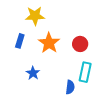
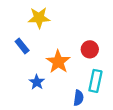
blue rectangle: (20, 41) -> (22, 46), turned -56
orange star: (49, 43) -> (58, 62), moved

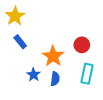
yellow star: (39, 18) -> (15, 16), moved, turned -30
blue semicircle: (78, 98) -> (55, 79), moved

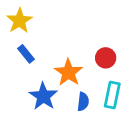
blue star: (34, 75) -> (43, 96), size x1.5
blue semicircle: (55, 79) -> (83, 102), moved

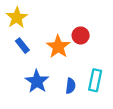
red circle: (106, 58) -> (81, 35), moved
orange star: (68, 72) -> (58, 47), moved

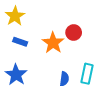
blue rectangle: (22, 46) -> (20, 42), turned -32
blue star: (37, 81) -> (16, 75), moved

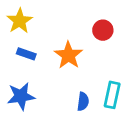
red circle: (74, 33) -> (103, 30), moved
blue star: (16, 75) -> (21, 96), turned 30

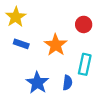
cyan rectangle: (112, 95) -> (85, 64), moved
blue star: (21, 96) -> (37, 83), moved, turned -30

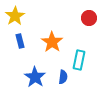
red circle: (84, 24) -> (89, 18), moved
blue rectangle: (21, 44) -> (20, 41), turned 56

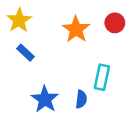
blue rectangle: (20, 41) -> (26, 53), turned -32
orange star: (52, 42) -> (76, 29), moved

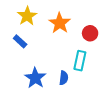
yellow star: (19, 20) -> (27, 16), moved
red circle: (115, 23) -> (90, 33), moved

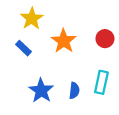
orange star: (60, 23) -> (64, 41), moved
cyan rectangle: (80, 61) -> (101, 82), moved

